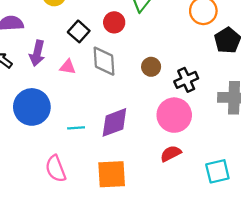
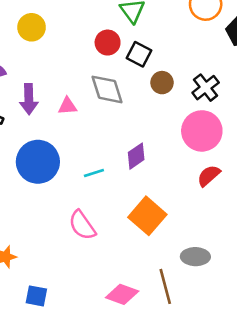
black square: (79, 31) -> (139, 54), moved
purple diamond: (114, 122) -> (136, 156), size x0.7
orange square: (112, 174) -> (147, 216), turned -32

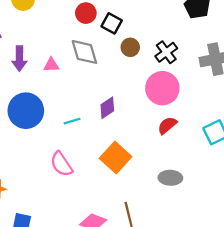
gray ellipse: (195, 257) -> (170, 178), moved

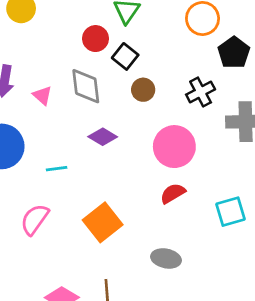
black cross: (166, 52) -> (201, 92), moved
pink triangle: (51, 65) -> (42, 95), turned 35
purple diamond: (107, 108) -> (103, 137), moved, turned 55
pink semicircle: (61, 164) -> (35, 219), turned 60

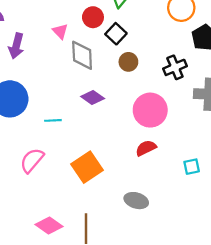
pink triangle: (42, 95) -> (60, 31), moved
cyan square: (231, 212) -> (192, 167), size x0.7

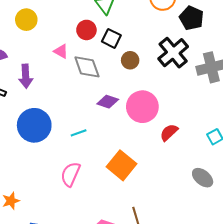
black cross: (175, 67) -> (173, 53), size x1.4
pink circle: (150, 110) -> (142, 107), moved
gray ellipse: (136, 201) -> (203, 178), moved, turned 40

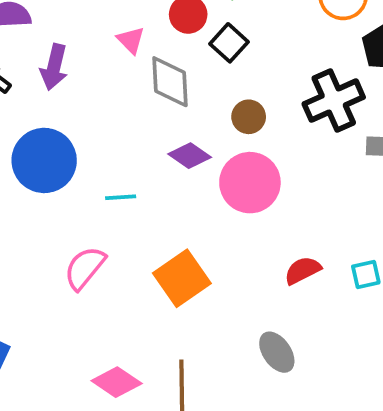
brown circle: (130, 60) -> (249, 117), moved
red semicircle: (169, 132) -> (303, 270), moved
gray ellipse: (203, 178) -> (277, 352), moved

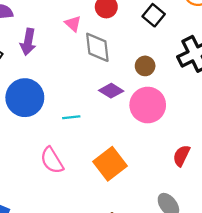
black square: (229, 43) -> (154, 15), moved
pink semicircle: (85, 268) -> (52, 160), turned -68
red semicircle: (303, 270) -> (181, 156), turned -35

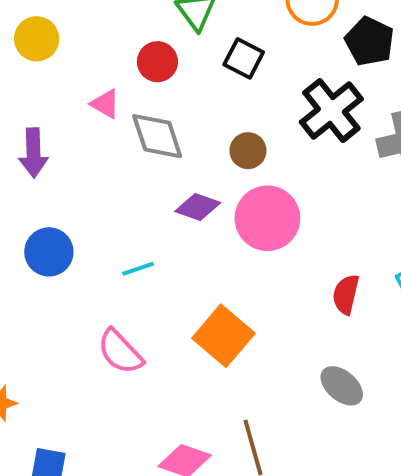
blue circle: (25, 98) -> (49, 252), size x0.7

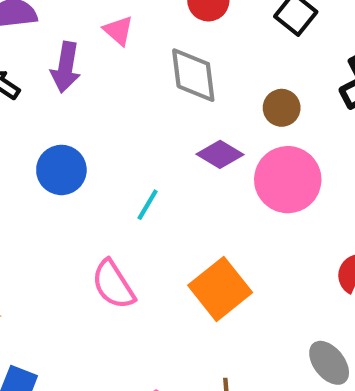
pink triangle: (105, 104) -> (118, 31), moved
cyan line: (138, 269) -> (148, 205), turned -52

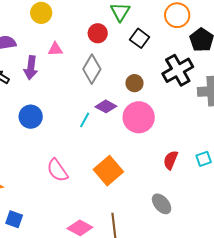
pink triangle: (118, 31) -> (55, 49), turned -42
gray diamond: (193, 75) -> (92, 69), turned 40
cyan line: (148, 205) -> (85, 120), moved

